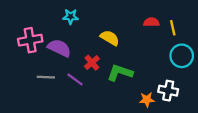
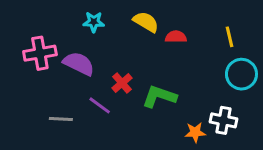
red semicircle: (151, 22) -> (176, 37), moved
yellow semicircle: (110, 38) -> (146, 22), moved
gray line: (46, 77) -> (61, 119), moved

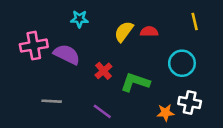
yellow semicircle: (146, 22) -> (124, 32), moved, turned -85
yellow line: (230, 37) -> (195, 21), moved
cyan circle: (241, 74) -> (182, 63), moved
purple line: (100, 105) -> (102, 111), moved

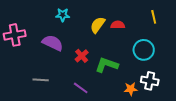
pink cross: (34, 46) -> (15, 35), moved

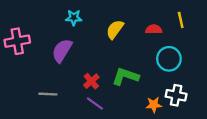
red semicircle: (118, 25) -> (154, 29), moved
purple semicircle: (53, 43) -> (62, 51), turned -85
red cross: (82, 56) -> (91, 81), moved

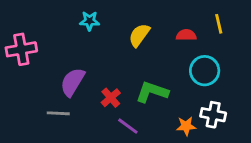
purple semicircle: (62, 51) -> (72, 82), moved
purple line: (95, 103) -> (128, 126), moved

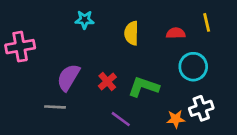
yellow semicircle: (139, 35) -> (131, 33), turned -35
red cross: (111, 98) -> (107, 81), moved
white cross: (213, 115) -> (201, 108), turned -30

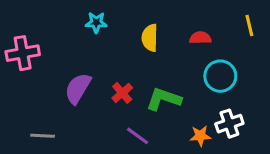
yellow line: (207, 22) -> (249, 26), moved
gray line: (55, 107) -> (43, 136), moved

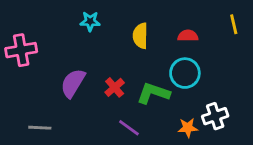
cyan circle: (220, 76) -> (185, 73), moved

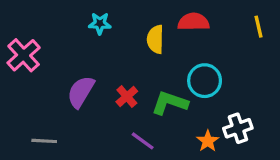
red semicircle: (188, 36) -> (193, 22), moved, size x1.4
pink cross: (21, 50) -> (24, 55), turned -32
orange star: (188, 128) -> (208, 141), turned -30

